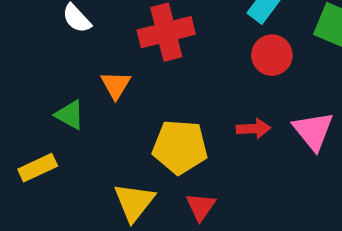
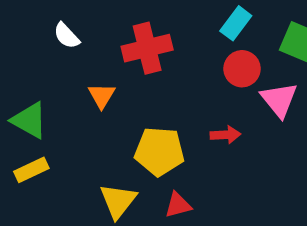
green triangle: (70, 115) -> (29, 120), moved, size x1.4
pink triangle: (313, 131) -> (279, 100), moved
red triangle: (201, 207) -> (178, 205), turned 40

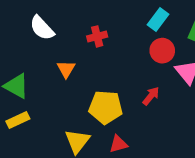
white semicircle: (67, 36) -> (42, 28), size x1.4
red cross: (147, 48) -> (97, 36), size x0.6
red arrow: (225, 135) -> (151, 96), turned -48

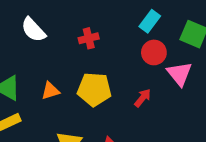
orange triangle: (66, 69) -> (50, 91), moved, turned 42
yellow pentagon: (106, 107) -> (94, 89), moved

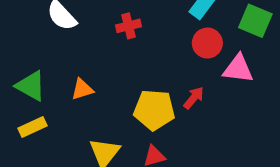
pink triangle: (179, 74) -> (238, 69), turned -44
yellow pentagon: (94, 89) -> (154, 110), moved

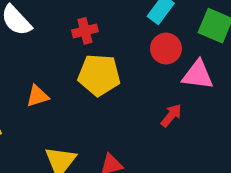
red arrow: (194, 98) -> (171, 115), moved
yellow pentagon: (154, 110) -> (99, 75), moved

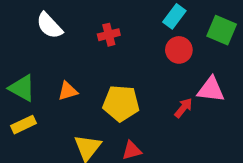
yellow pentagon: (99, 75) -> (121, 103), moved
pink triangle: (198, 75) -> (211, 90), moved

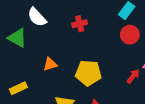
green triangle: (22, 88) -> (17, 38), moved

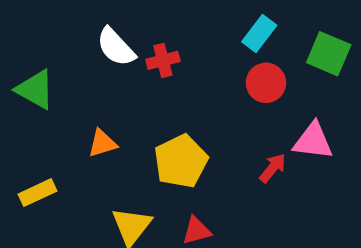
white semicircle: (37, 17) -> (116, 47), moved
yellow pentagon: (88, 73) -> (181, 161), turned -30

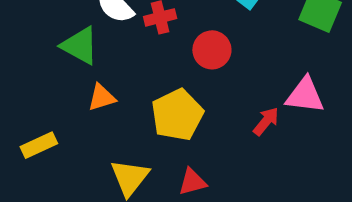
red circle: (266, 83) -> (212, 50), moved
green triangle: (35, 90) -> (80, 46), moved

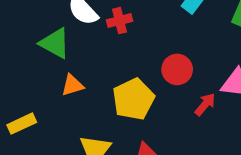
red circle: (212, 50) -> (177, 69), moved

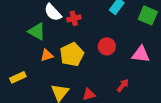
yellow pentagon: (133, 99) -> (72, 54), moved
red arrow: (205, 104) -> (123, 85), moved

